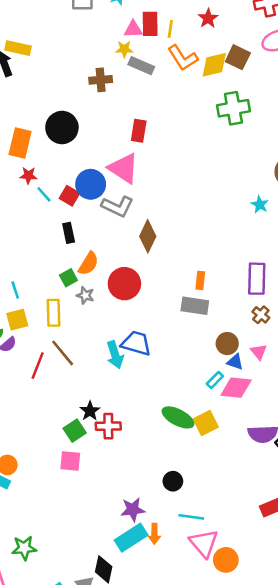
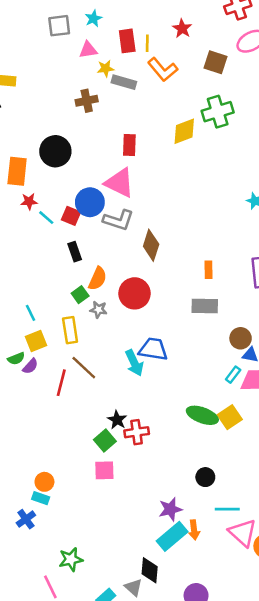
pink triangle: (133, 29) -> (88, 50), moved
yellow diamond: (214, 65) -> (184, 131), moved
orange rectangle: (200, 280) -> (209, 270), moved

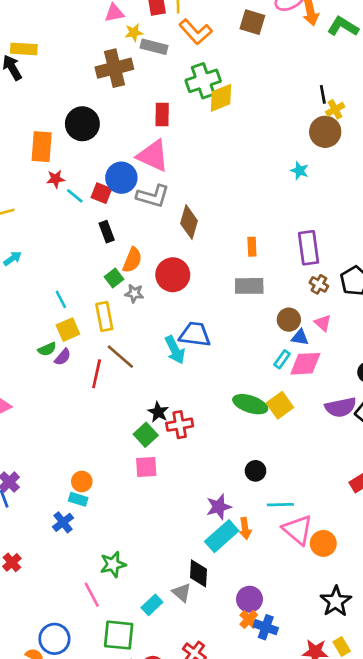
brown cross: (87, 101) -> (114, 68), size x1.5
green cross: (218, 112) -> (203, 81), moved

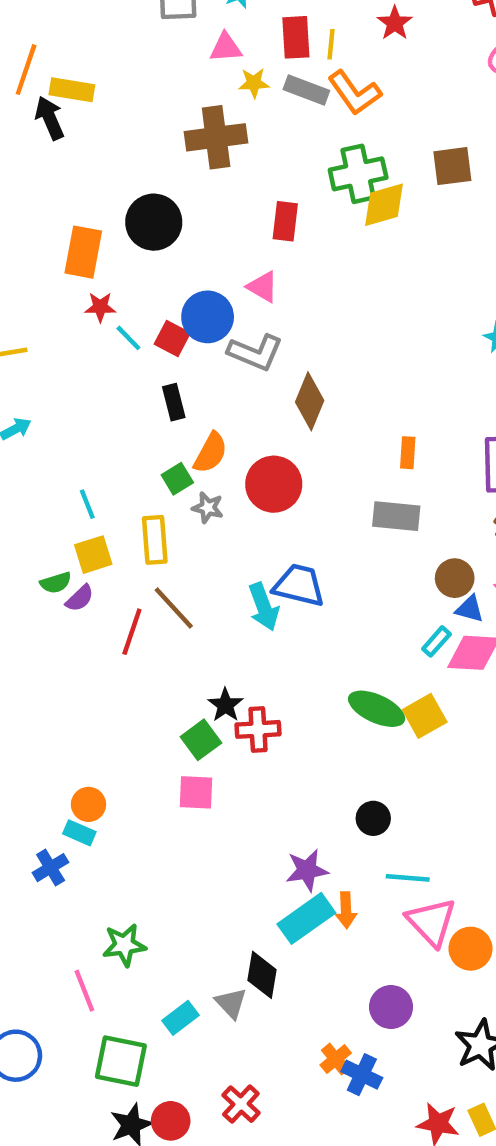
brown square: (252, 22) -> (452, 166), moved, turned -30
gray rectangle: (154, 47) -> (306, 90), moved
pink triangle: (153, 156) -> (263, 287), size x0.6
purple circle: (249, 599) -> (391, 1007), moved

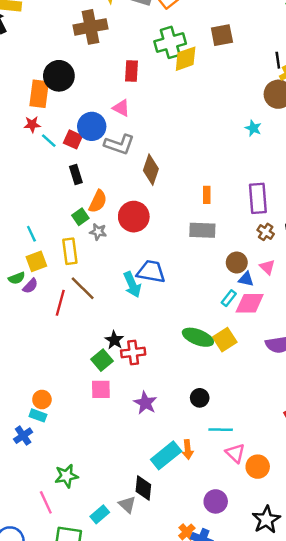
orange rectangle: (83, 252) -> (39, 94), moved
purple star: (307, 870) -> (145, 403), moved, turned -30
pink triangle: (431, 922) -> (235, 453), size x0.7

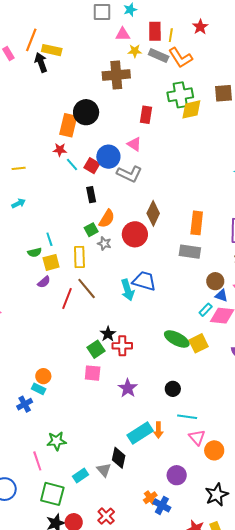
brown diamond: (151, 170) -> (153, 213), moved
orange rectangle: (207, 195) -> (197, 223), size x1.6
green semicircle: (17, 278) -> (35, 252), moved

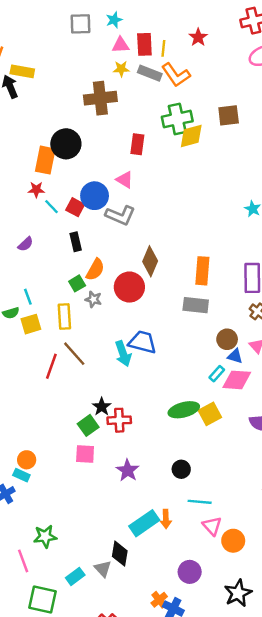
pink triangle: (123, 34) -> (121, 45), moved
purple semicircle: (44, 282) -> (26, 244), moved
green ellipse: (177, 339) -> (184, 410), turned -40

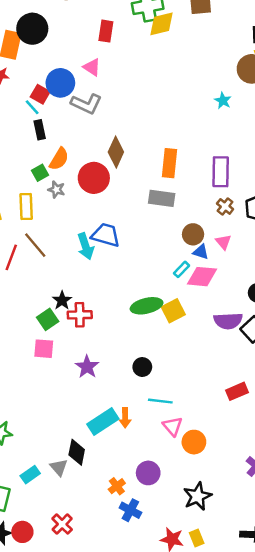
cyan line: (51, 207) -> (32, 107), moved
orange cross: (159, 600) -> (117, 486), moved

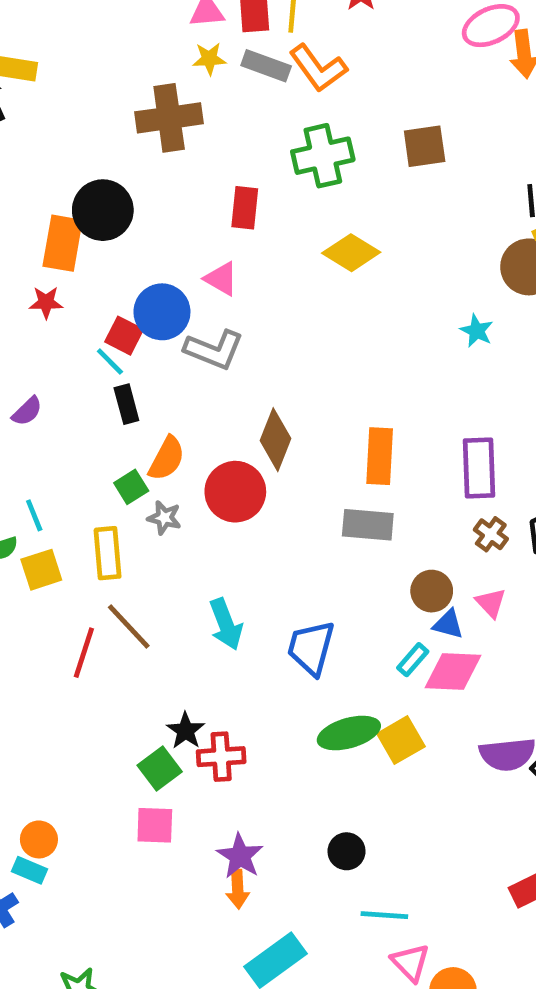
yellow diamond: (162, 24) -> (351, 253), moved, turned 48
blue trapezoid: (106, 235) -> (311, 648), moved, turned -88
orange arrow: (125, 418) -> (238, 889), moved

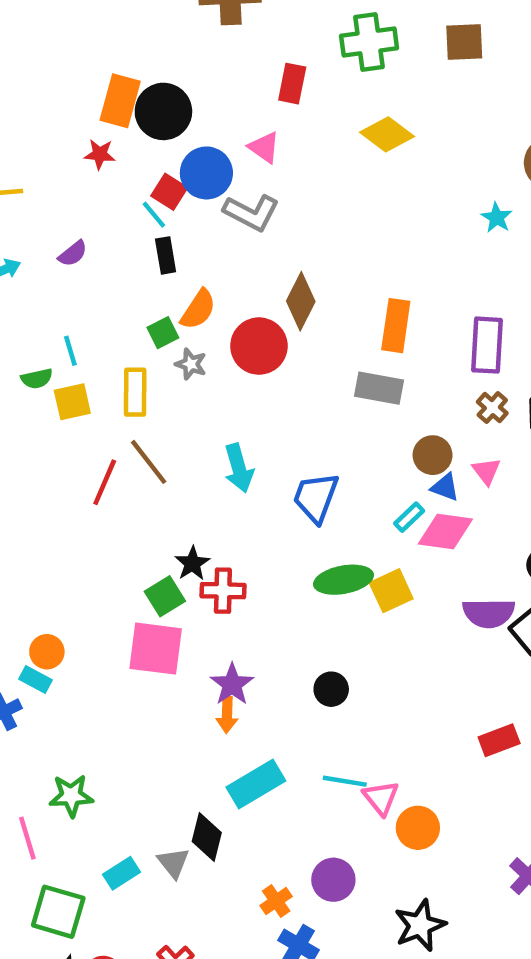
black circle: (103, 210) -> (163, 111), moved
pink square: (155, 825) -> (156, 649), size x1.5
cyan line: (384, 915) -> (345, 781), moved

